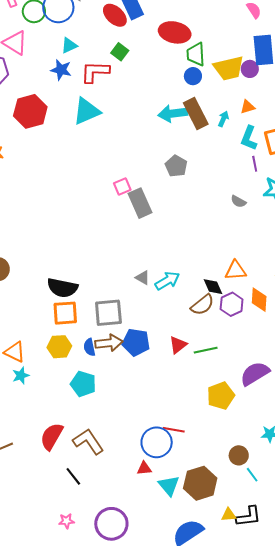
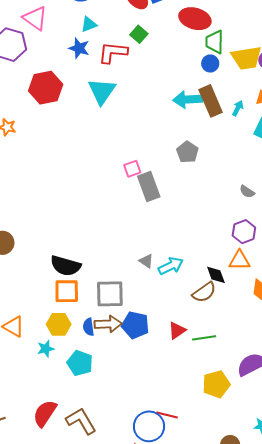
cyan triangle: (87, 111) -> (102, 91), turned -36
purple hexagon: (232, 304) -> (244, 232), moved
cyan star: (21, 376) -> (46, 349), moved

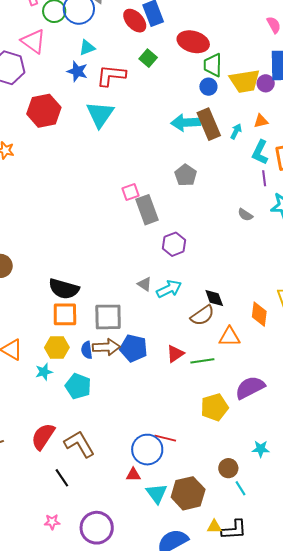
green square: (139, 34) -> (148, 58), moved
purple hexagon: (244, 232) -> (174, 244), moved
orange triangle: (239, 260) -> (229, 337), moved

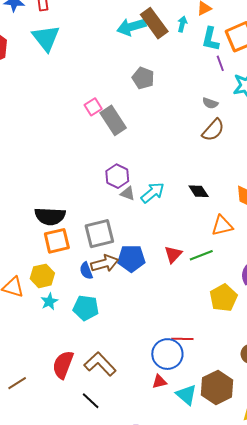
purple hexagon: (174, 244) -> (117, 176), moved
brown semicircle: (202, 315) -> (213, 130), moved
yellow hexagon: (57, 347) -> (42, 276), moved

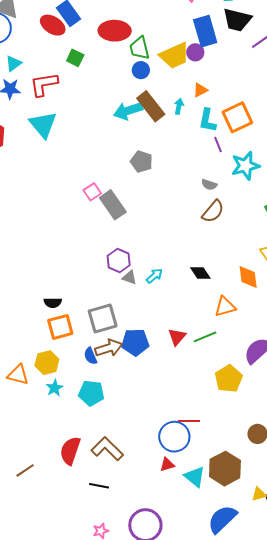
cyan arrow: (153, 193) -> (154, 276), size x0.7
black semicircle: (50, 216) -> (53, 303), size x0.6
black line: (91, 401) -> (99, 486), turned -30

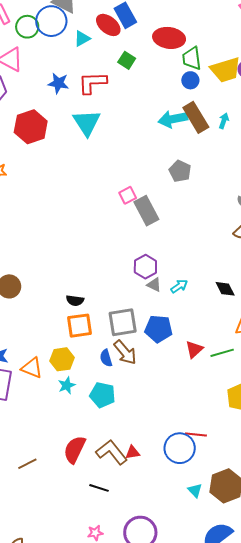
cyan triangle: (13, 63) -> (82, 39), moved
blue pentagon: (135, 342) -> (159, 329), moved
brown arrow: (109, 348) -> (125, 352), turned 60
red triangle: (167, 465) -> (133, 452), moved
cyan triangle: (195, 477) -> (195, 490), size x0.7

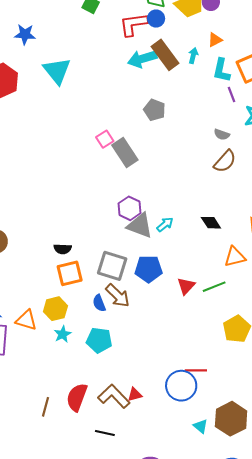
red L-shape: (92, 83) -> (133, 24), moved
gray triangle: (154, 285) -> (140, 226), size x1.8
gray square: (123, 322) -> (112, 266), turned 32
brown line: (27, 464) -> (45, 407), moved, turned -42

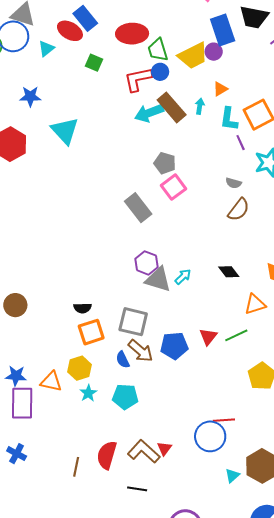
pink square: (105, 139) -> (173, 187), moved, size x1.4
blue pentagon: (149, 269) -> (174, 346), moved
red triangle: (135, 395) -> (164, 448), turned -35
cyan triangle: (201, 426) -> (232, 476), turned 42

